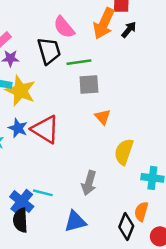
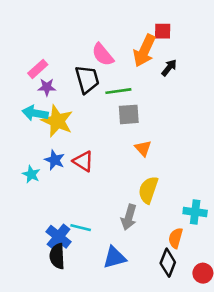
black arrow: (129, 30) -> (169, 68), moved
red triangle: (45, 129) -> (83, 161), size x0.7
yellow semicircle: (124, 152) -> (148, 190), moved
orange semicircle: (141, 212) -> (176, 238), moved

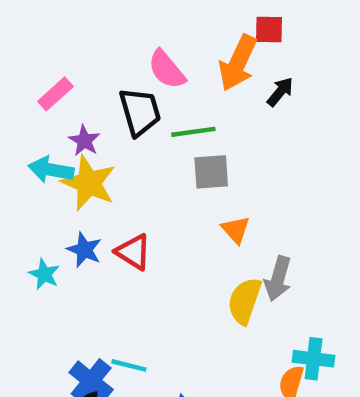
purple star: (47, 87) -> (84, 141), moved, turned 30
cyan cross: (195, 212) -> (314, 359), moved
gray arrow: (129, 217) -> (278, 279), moved

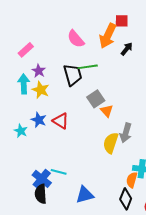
black trapezoid: (140, 112) -> (73, 75), moved
cyan arrow: (51, 170) -> (24, 84), turned 78
gray square: (211, 172) -> (96, 99), moved, turned -30
yellow star: (89, 183) -> (41, 90), size x0.7

